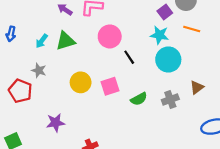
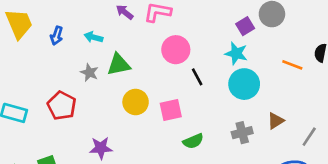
orange line: (192, 29) -> (292, 65), moved
cyan arrow: (42, 41) -> (93, 37), moved, turned 64
green triangle: (65, 41) -> (119, 64), moved
gray star: (39, 70) -> (89, 73), moved
green semicircle: (139, 99) -> (193, 141), moved

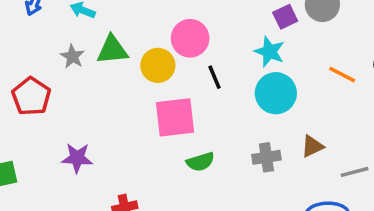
yellow circle: (136, 102) -> (158, 65), moved
pink square: (171, 110) -> (175, 117), size x1.4
gray line: (309, 137) -> (355, 172), turned 36

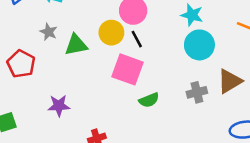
green triangle: (112, 50) -> (76, 45), moved
black line: (214, 77) -> (137, 39), moved
pink square: (175, 117) -> (127, 69), turned 32
brown triangle: (312, 146) -> (230, 81), size x1.5

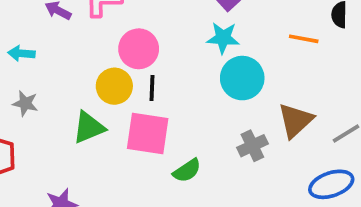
black line: (137, 39) -> (152, 88), turned 42
green triangle: (76, 45) -> (89, 127), moved

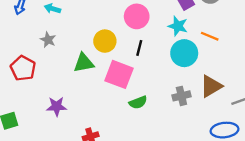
orange line: (304, 39) -> (210, 36), moved
pink circle: (139, 49) -> (137, 16), moved
black line: (152, 88) -> (139, 48), moved

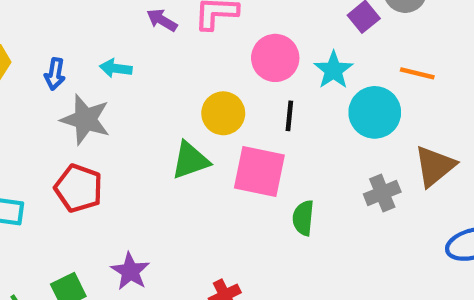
cyan star: (178, 26) -> (333, 70), moved, turned 30
gray star: (48, 40) -> (85, 119), moved, size x1.6
green semicircle: (138, 102) -> (303, 218), turned 126
purple star: (57, 106) -> (130, 271), moved, turned -30

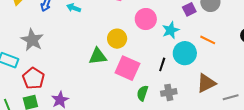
black line: (289, 116) -> (162, 64), moved
gray star: (85, 119) -> (32, 40), moved
red pentagon: (79, 188) -> (33, 78), moved
gray cross: (382, 193) -> (169, 92), moved

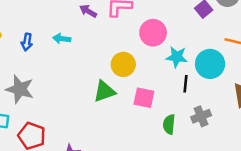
cyan star: (171, 30) -> (177, 57), moved, turned -30
pink square: (127, 68) -> (144, 98), size x0.7

